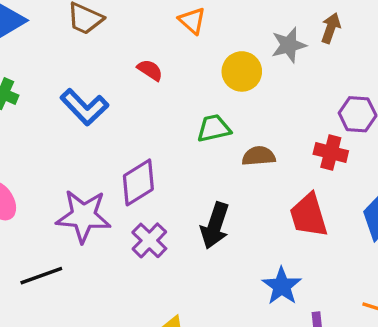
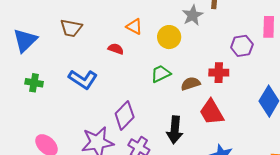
orange triangle: (192, 21) -> (134, 26), moved
red cross: (331, 153) -> (219, 73), moved
red trapezoid: (309, 215) -> (212, 112), moved

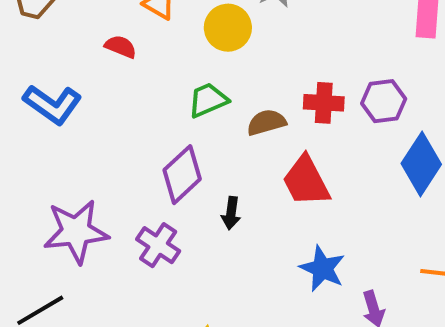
purple hexagon: (242, 46) -> (384, 101), moved
purple diamond: (125, 115) -> (182, 175), moved
black arrow: (175, 130) -> (231, 213), size x0.6

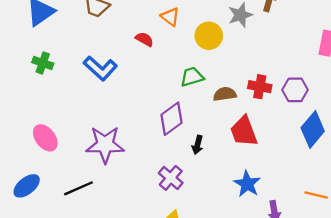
purple cross: (158, 245) -> (171, 178), moved

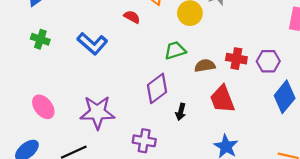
purple cross: (171, 178) -> (144, 141), moved, turned -30

